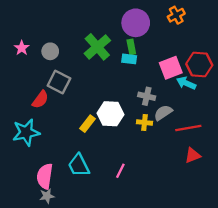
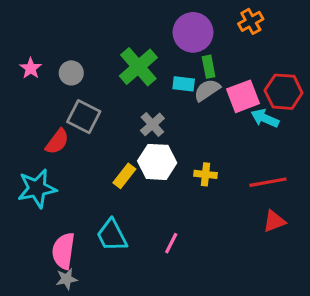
green rectangle: (131, 47) -> (209, 67), moved
gray cross: (147, 96) -> (152, 124), moved, turned 35
gray semicircle: (163, 113) -> (207, 90), moved

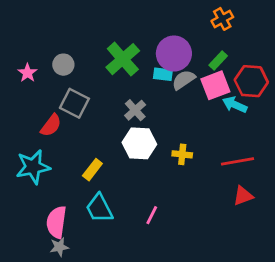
purple circle: (193, 32) -> (174, 54), moved
green rectangle: (209, 67) -> (218, 60), moved, turned 54
pink star: (31, 68) -> (27, 73), moved
yellow rectangle: (124, 176) -> (92, 170), moved

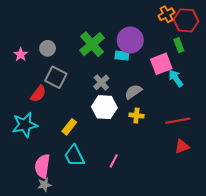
green rectangle: (218, 60) -> (179, 45), moved, turned -64
gray semicircle: (184, 80) -> (133, 92), moved
red hexagon: (251, 81) -> (186, 20), moved
cyan arrow: (235, 105) -> (176, 78), turned 30

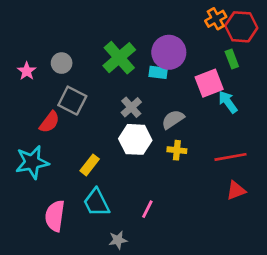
gray star: (44, 185) -> (118, 240), moved

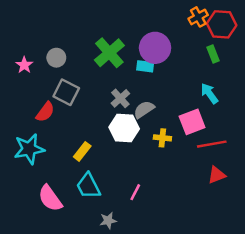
pink square: (209, 83) -> (192, 122), moved
gray semicircle: (173, 119) -> (144, 109), moved
pink semicircle: (55, 216) -> (50, 198), turned -44

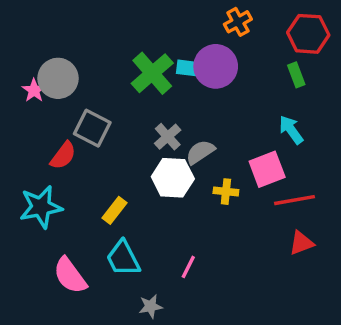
orange cross: (198, 17) -> (238, 22), moved
gray circle: (56, 58) -> (58, 78), moved, size x1.5
cyan rectangle: (145, 66) -> (188, 68), moved

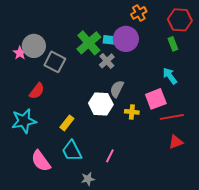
gray square: (92, 128) -> (55, 62), moved
gray cross: (168, 137) -> (107, 61), moved
gray semicircle: (200, 152) -> (117, 89), turned -30

